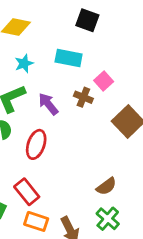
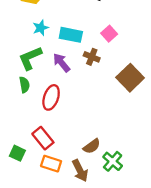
cyan rectangle: (69, 58) -> (71, 35), moved
pink square: (104, 81) -> (109, 34), moved
brown semicircle: (106, 186) -> (92, 146), moved

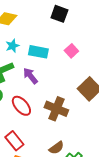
brown cross: (92, 57) -> (56, 109), moved, size x1.6
red ellipse: (51, 97) -> (21, 106), turned -60

